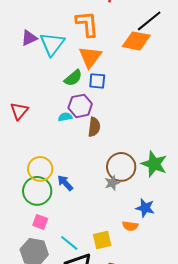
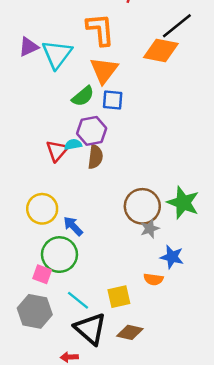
red triangle: (19, 111) -> (57, 151), moved
brown semicircle: (94, 127) -> (95, 157), moved
gray star: (112, 183) -> (150, 229), moved
green circle: (37, 191) -> (59, 255), moved

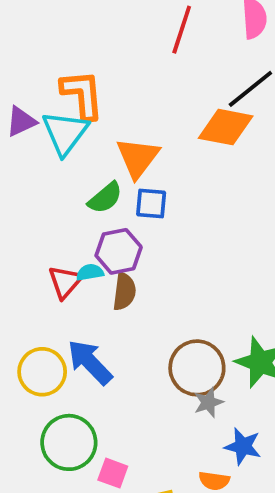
orange L-shape: (100, 30) -> (82, 95), moved
blue arrow: (73, 226) -> (90, 362), moved, size x1.5
pink square: (42, 274) -> (113, 473), moved

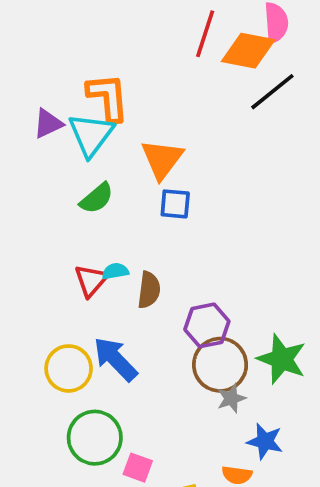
orange diamond: (226, 127) -> (248, 51), moved
green semicircle: (105, 198) -> (97, 198), moved
purple hexagon: (119, 251) -> (207, 325), moved

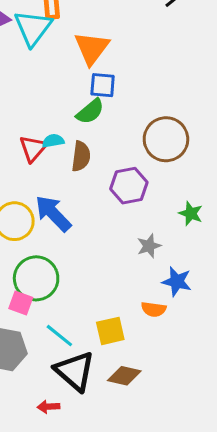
green semicircle: (97, 198) -> (90, 111), moved
green star: (282, 359) -> (191, 213), size x0.6
brown circle: (220, 365) -> (166, 139), moved
pink square: (138, 468) -> (21, 303), moved

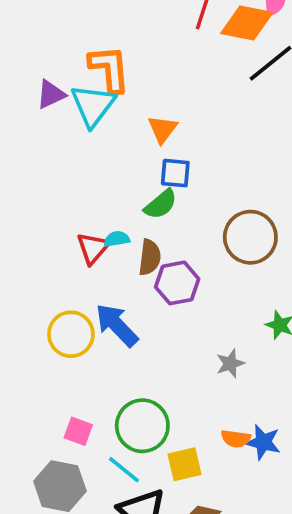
orange triangle: (92, 48) -> (162, 129), size x0.7
purple hexagon: (129, 186) -> (177, 283), moved
green circle: (36, 278) -> (142, 426), moved
blue star: (177, 281) -> (263, 442), moved

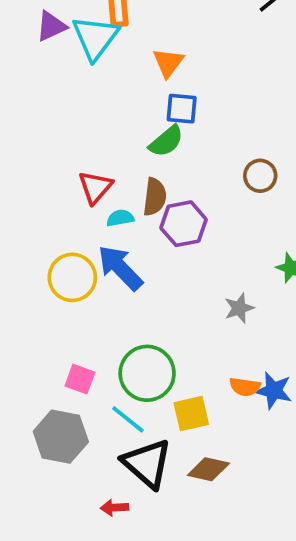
brown circle: (250, 237) -> (260, 176), size x0.6
cyan semicircle: (117, 239) -> (120, 218), moved

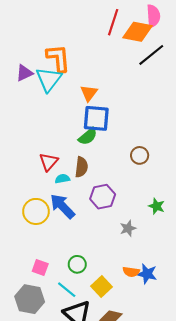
blue square: (182, 109) -> (96, 118), size x1.5
purple hexagon: (184, 224) -> (103, 197), moved
green circle: (147, 373) -> (77, 264), size x0.6
yellow square: (191, 414) -> (102, 287), turned -30

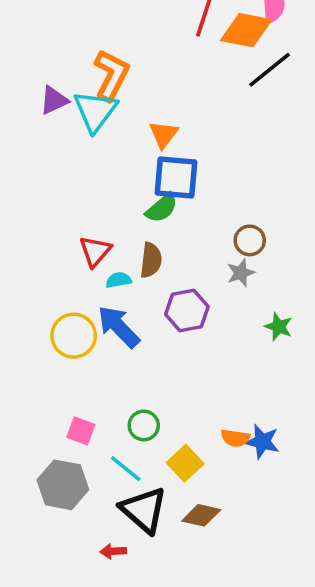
orange L-shape: (58, 58) -> (111, 75), turned 32
gray star: (128, 228) -> (241, 273), moved

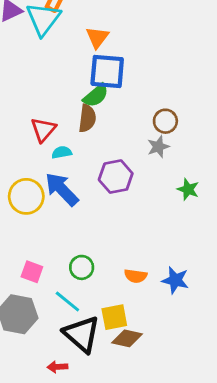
brown semicircle: (151, 260) -> (87, 118), moved
orange semicircle: (235, 438) -> (136, 276), moved
yellow square: (185, 463) -> (114, 317), moved, turned 32

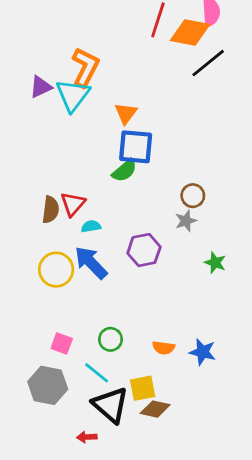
brown semicircle: (87, 118) -> (51, 210), moved

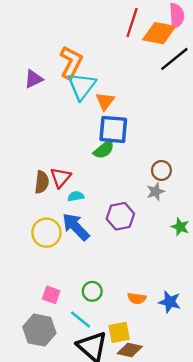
cyan triangle: (73, 95) -> (82, 86), moved

